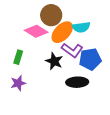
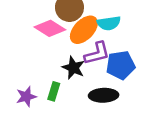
purple L-shape: (72, 50) -> (97, 53), turned -50
green rectangle: (18, 57) -> (54, 91), moved

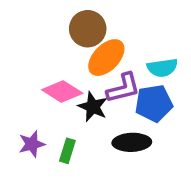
cyan semicircle: (109, 23) -> (162, 68), moved
pink diamond: (50, 28) -> (62, 91), moved
green rectangle: (54, 91) -> (67, 151), moved

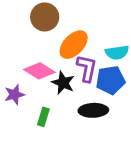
brown circle: (88, 29) -> (45, 17), moved
purple L-shape: (123, 88) -> (87, 68), turned -64
purple star: (32, 144) -> (14, 95), moved

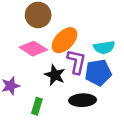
pink diamond: (39, 71) -> (33, 49), moved

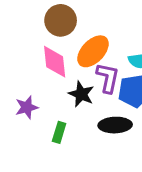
pink diamond: (33, 49) -> (55, 62), turned 52

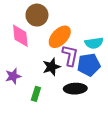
pink diamond: (55, 62) -> (20, 36), moved
black star: (81, 94) -> (51, 67), turned 30

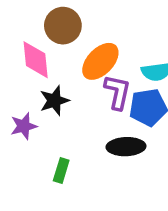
black star: (51, 67) -> (54, 101), moved
green rectangle: (36, 94) -> (61, 170), moved

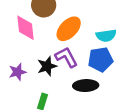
purple L-shape: (117, 92) -> (66, 57), moved, turned -40
black star: (54, 101) -> (47, 66), moved

